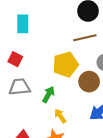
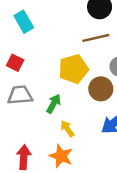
cyan rectangle: (23, 24) -> (24, 22), turned -30

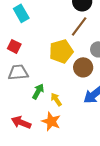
brown line: (96, 38) -> (79, 26), turned -40
green arrow: (54, 104) -> (38, 91), moved
red arrow: (24, 157) -> (21, 122), turned -72

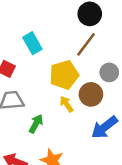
cyan rectangle: (21, 13) -> (32, 43), moved
yellow arrow: (56, 99) -> (67, 104), moved

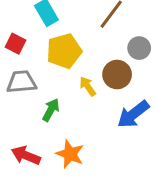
yellow pentagon: (64, 75) -> (64, 51), moved

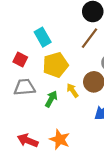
green arrow: (51, 110) -> (51, 99), moved

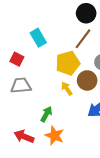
yellow pentagon: (55, 65) -> (68, 63), moved
green arrow: (51, 99) -> (46, 114), moved

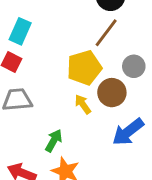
cyan rectangle: (38, 38) -> (20, 31), moved, turned 54

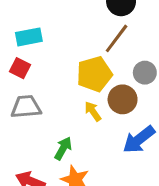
cyan rectangle: (20, 31) -> (29, 37), turned 55

